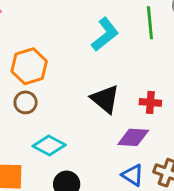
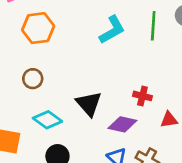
orange hexagon: (29, 66) -> (38, 28), moved
black triangle: (105, 99) -> (89, 104), moved

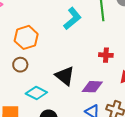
orange hexagon: (38, 28) -> (26, 37), moved
red cross: (142, 96) -> (106, 55), moved

